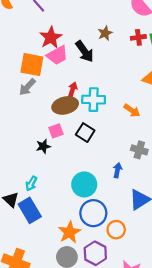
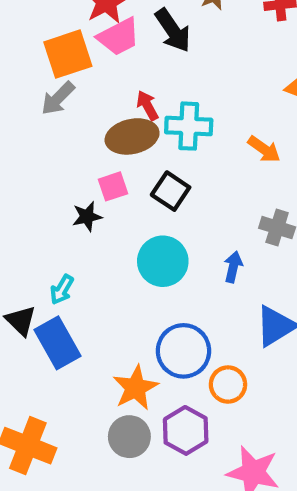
orange square: (32, 65) -> (68, 54), turned -30
red arrow: (73, 90) -> (147, 106), turned -48
cyan circle: (84, 184) -> (163, 261), moved

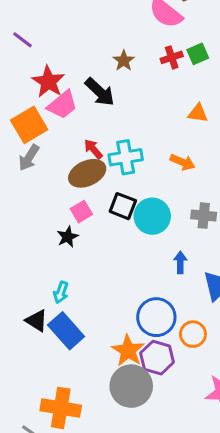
cyan circle: (163, 261) -> (152, 216), moved
blue arrow: (233, 267) -> (180, 262), moved
purple hexagon: (186, 430) -> (157, 358), moved
gray circle: (129, 437) -> (131, 386), size x1.4

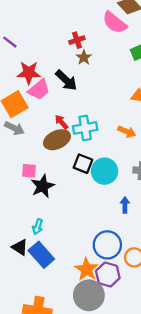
red cross: (172, 57) -> (77, 40), moved
red star: (48, 82) -> (29, 73), turned -30
gray arrow: (29, 158) -> (14, 128), turned -96
pink square: (81, 212) -> (29, 171), moved, turned 35
black star: (68, 237) -> (43, 186), size x1.5

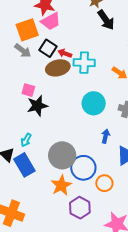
black arrow: (66, 80) -> (106, 20), moved
red arrow: (61, 122) -> (65, 53), turned -40
black square: (83, 164) -> (48, 48), moved
purple hexagon: (108, 275) -> (80, 208), moved
gray circle: (89, 295) -> (62, 155), moved

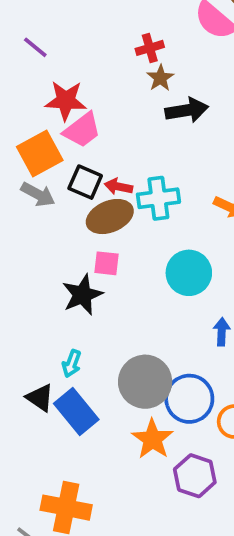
black arrow: (106, 20) -> (187, 110), turned -55
pink square: (28, 90) -> (107, 263), moved

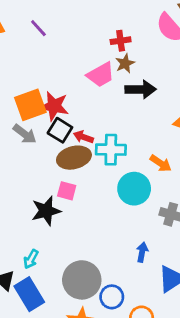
red star: (66, 101) -> (54, 106), moved
pink trapezoid: (82, 130) -> (101, 75), moved
cyan circle: (189, 273) -> (134, 189), moved
blue circle: (189, 399) -> (112, 297), size x0.7

